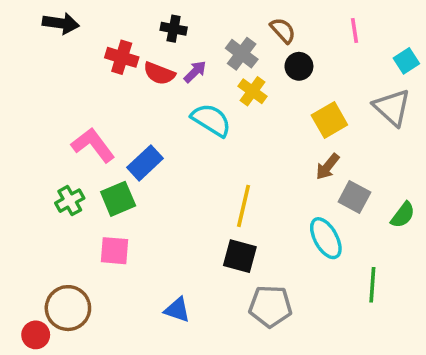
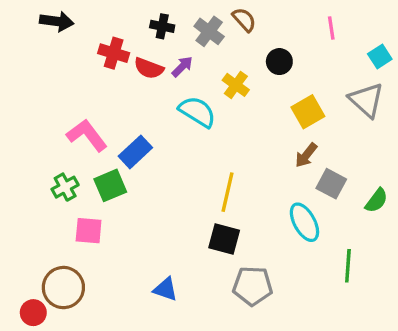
brown semicircle: (283, 30) -> (244, 20), moved
gray cross: (242, 54) -> (209, 31), moved
pink square: (115, 251) -> (89, 231), moved

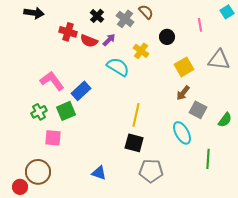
black cross: (162, 26) -> (97, 16), turned 32
pink line: (331, 28) -> (200, 25), moved
cyan square: (380, 57) -> (227, 12), moved
gray triangle: (366, 100) -> (219, 60), turned -35

